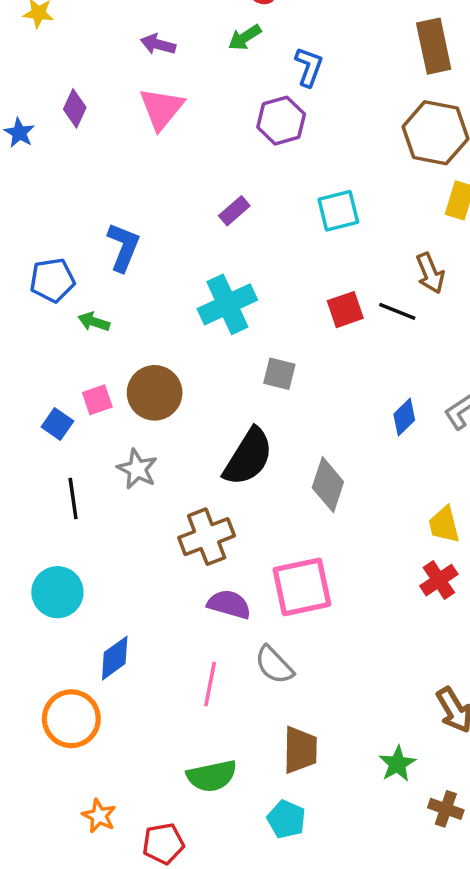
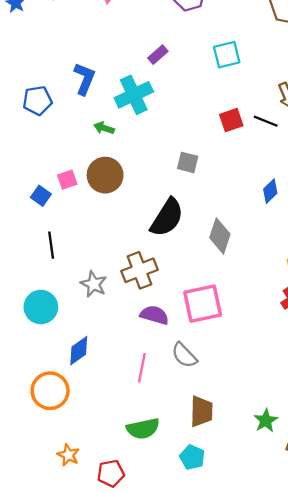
cyan cross: (227, 304) -> (134, 95), moved
green arrow: (94, 322) -> (104, 128), moved
gray star: (137, 469) -> (94, 284), moved

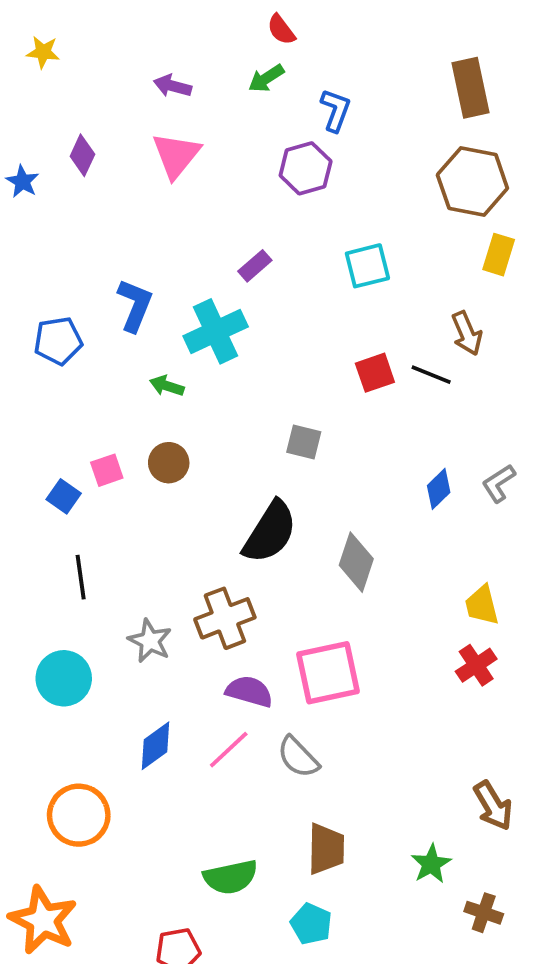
brown circle: (105, 175) -> (169, 463), size x0.7
blue diamond: (79, 351) -> (156, 746), moved
pink line: (142, 368) -> (229, 750), moved, turned 36
orange star: (68, 455) -> (43, 920), moved, size x1.8

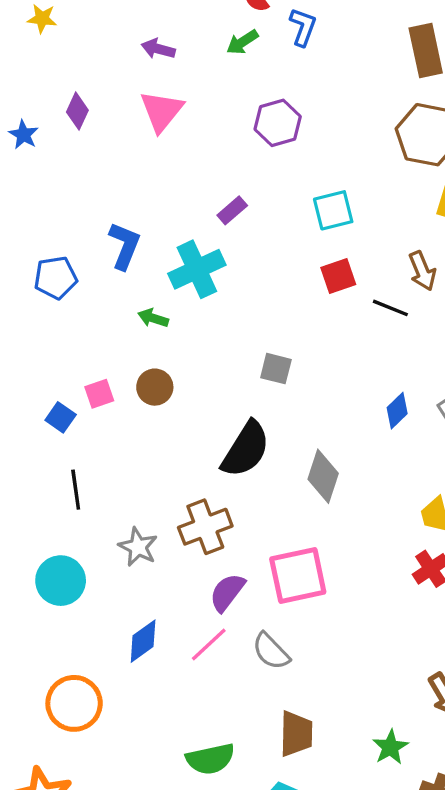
blue L-shape: (336, 110) -> (303, 27), moved
red square: (375, 373) -> (338, 276), moved
purple semicircle: (249, 691) -> (227, 592), turned -69

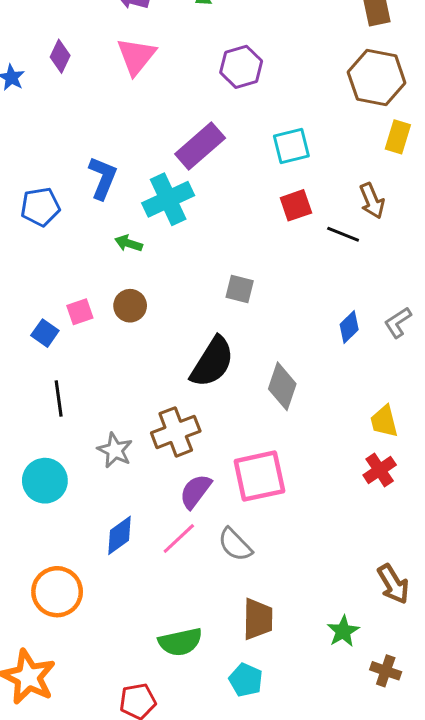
purple rectangle: (232, 210) -> (200, 146), size x1.8

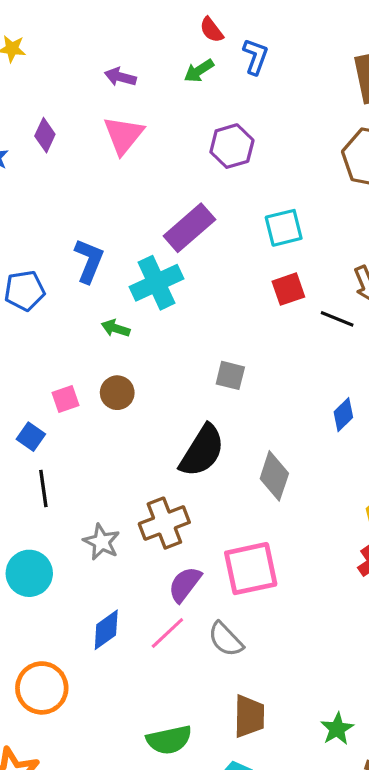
blue square: (45, 333) -> (31, 437), moved

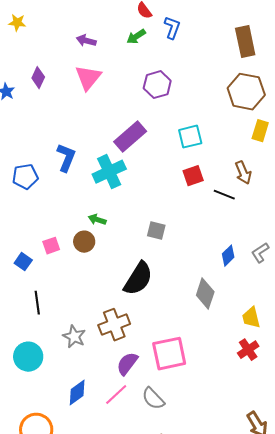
green arrow: (116, 328) -> (97, 220), moved
blue square: (31, 437) -> (23, 262), moved
gray diamond: (274, 476) -> (205, 294), moved

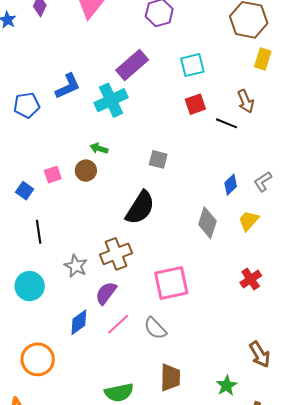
blue L-shape: (66, 158) -> (68, 86), turned 44
yellow trapezoid: (251, 318) -> (249, 221), moved, turned 55
purple semicircle: (127, 364) -> (106, 293), moved

